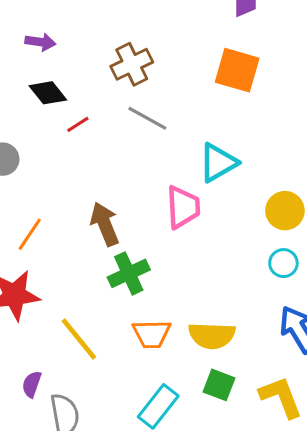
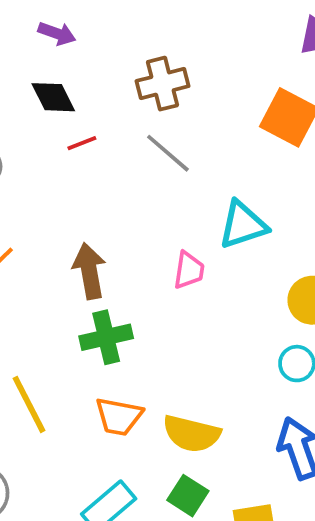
pink trapezoid: (183, 207) -> (189, 270), size x0.7

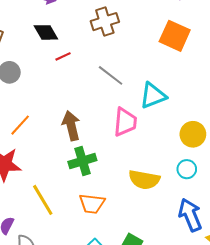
gray line: (168, 153) -> (111, 75), moved
pink trapezoid: (189, 270) -> (125, 122), size x1.4
yellow semicircle: (192, 434) -> (144, 180), moved

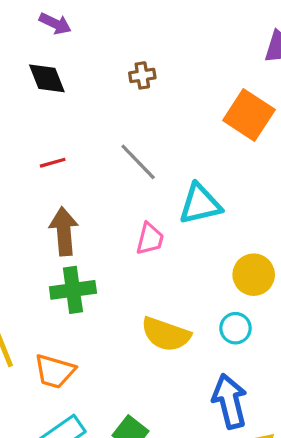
brown cross: (105, 22) -> (142, 75), size x0.6
red line: (63, 56) -> (53, 163), moved
pink trapezoid: (125, 122) -> (150, 239), size x0.7
orange trapezoid: (92, 204) -> (55, 371), moved

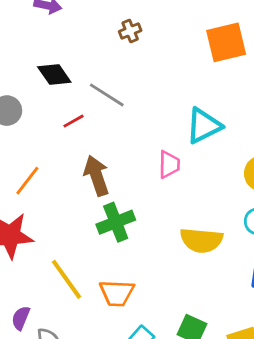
black diamond: (47, 78) -> (54, 74), moved
orange square: (249, 115) -> (226, 42), turned -33
gray line: (138, 162) -> (107, 95), moved

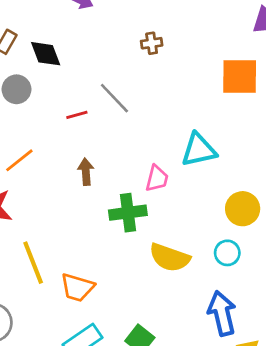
black diamond: (54, 74) -> (46, 54), moved
brown arrow: (96, 176) -> (86, 172), size x0.7
green cross: (116, 222) -> (128, 213), moved

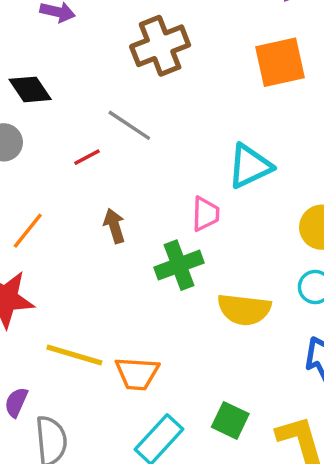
brown cross: (152, 43) -> (160, 46), size x2.0
yellow line: (33, 263) -> (74, 355), turned -39

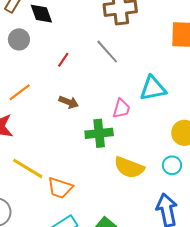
gray line: (129, 125) -> (107, 52), moved
red line: (87, 157) -> (63, 60), turned -42
brown arrow: (114, 226) -> (69, 102), turned 114

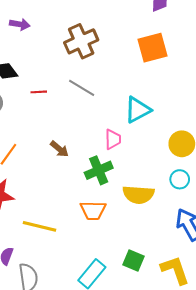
red line: (63, 60) -> (39, 92), moved, turned 70
brown arrow: (69, 102) -> (59, 149), turned 36
orange trapezoid: (60, 188) -> (93, 210), moved

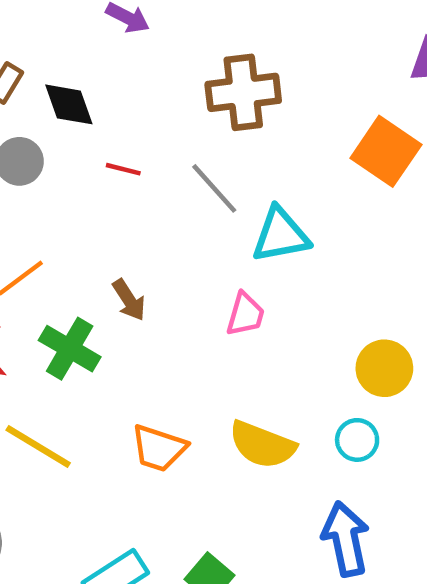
orange square: (152, 48) -> (386, 151), turned 32
cyan triangle: (138, 110) -> (281, 235), moved
green cross: (99, 170) -> (70, 349), moved, turned 36

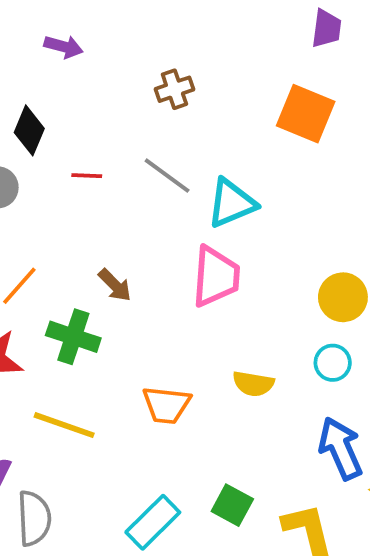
brown cross: (243, 92) -> (174, 89), size x0.6
black diamond: (69, 104) -> (29, 130), turned 54
pink trapezoid: (245, 314) -> (216, 277), size x1.6
yellow semicircle: (262, 445) -> (253, 384), size x0.7

